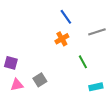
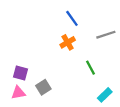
purple square: (11, 63) -> (20, 73), moved
cyan rectangle: (96, 87) -> (105, 95), turned -32

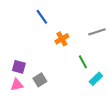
blue line: (72, 18) -> (42, 17), moved
cyan rectangle: (105, 95) -> (96, 79), moved

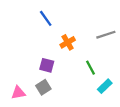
purple square: (19, 67) -> (47, 65), moved

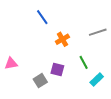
purple square: (47, 65) -> (57, 69), moved
pink triangle: (18, 93) -> (11, 63), moved

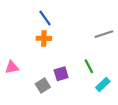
orange cross: (62, 39) -> (44, 38), moved, turned 32
purple square: (57, 69) -> (61, 74), turned -32

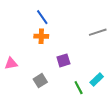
green line: (89, 66) -> (79, 88), moved
purple square: (61, 74) -> (63, 60), moved

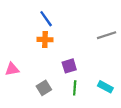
cyan rectangle: (97, 80) -> (105, 87), turned 72
green line: (79, 88) -> (75, 88), moved, turned 32

